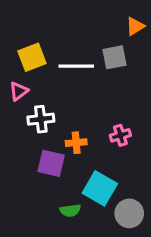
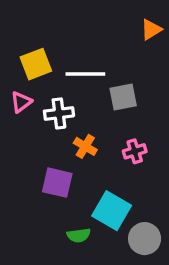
gray square: (114, 57) -> (123, 97), moved
white cross: (41, 119) -> (59, 113), moved
orange cross: (76, 143) -> (85, 146), moved, turned 36

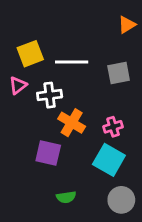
gray square: (123, 97) -> (119, 73), moved
orange cross: (85, 146) -> (72, 123), size x1.4
cyan square: (112, 211) -> (109, 160), moved

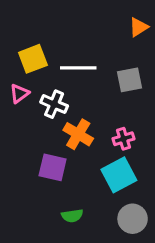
white cross: (50, 95) -> (54, 104), turned 30
cyan square: (109, 160) -> (119, 175), turned 32

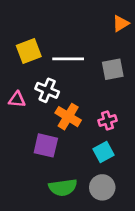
pink triangle: (19, 93) -> (17, 100), moved, turned 42
cyan square: (119, 175) -> (104, 152), size x0.7
green semicircle: (72, 216) -> (63, 187), size x1.5
gray circle: (133, 219) -> (102, 187), moved

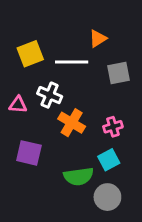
orange triangle: (121, 23) -> (98, 39), moved
purple square: (46, 145) -> (29, 153), moved
green semicircle: (63, 187) -> (79, 176), moved

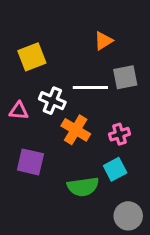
white line: (72, 62) -> (90, 87), moved
gray circle: (107, 197) -> (128, 216), moved

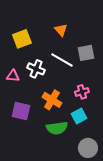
orange triangle: (103, 41) -> (61, 30), moved, turned -40
white line: (90, 87) -> (62, 60), turned 30
orange cross: (76, 130) -> (52, 100), moved

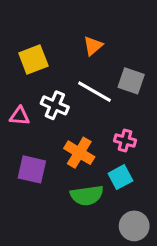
orange triangle: (61, 30) -> (93, 46), turned 32
gray square: (86, 53) -> (131, 81), turned 30
pink cross: (82, 92) -> (125, 140), turned 32

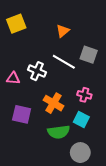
yellow square: (33, 60) -> (16, 24), moved
cyan square: (120, 177) -> (81, 120), turned -35
gray circle: (134, 226) -> (80, 153), moved

